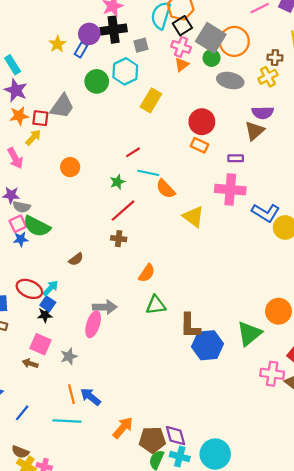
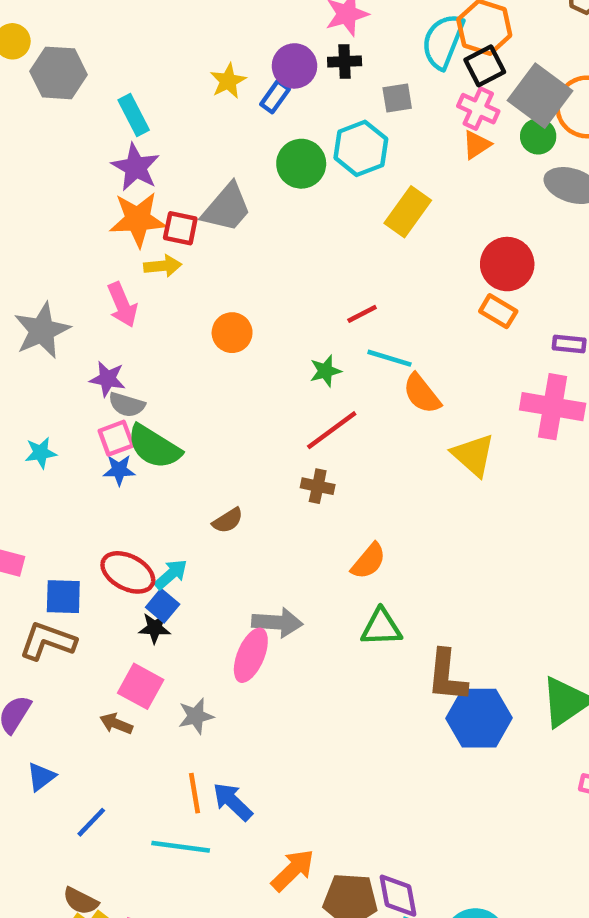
black cross: (114, 30) -> (345, 62), size x0.6
orange star: (19, 116) -> (138, 219), size x1.4
yellow arrow: (33, 137) -> (163, 266), turned 36

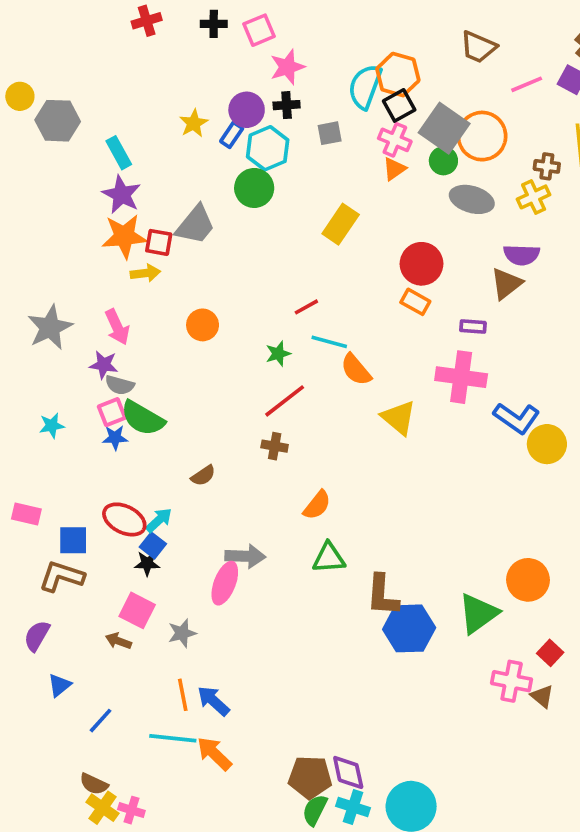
cyan hexagon: (361, 148) -> (268, 148), moved
pink arrow: (122, 305) -> (117, 327), moved
orange arrow: (293, 870) -> (214, 754), moved, turned -90

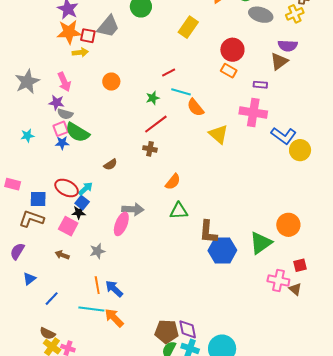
pink square: (137, 610) -> (68, 226), moved
red square: (550, 653) -> (300, 265), turned 32

